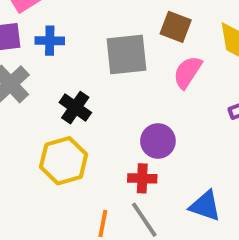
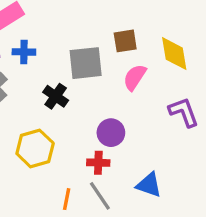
brown square: (176, 27) -> (125, 41), turned -30
black cross: (75, 108) -> (56, 96), moved

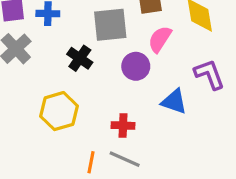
purple circle: (111, 133) -> (136, 66), moved
blue triangle: (149, 185) -> (174, 101), moved
gray line: (100, 196) -> (125, 159), turned -32

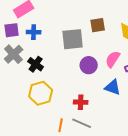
pink semicircle: (160, 39) -> (113, 59), moved
black cross: (80, 58) -> (36, 64), moved

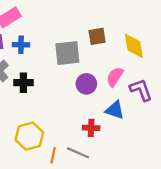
black cross: (36, 64) -> (23, 83), turned -35
yellow hexagon: (41, 93) -> (29, 136), moved
red cross: (81, 102) -> (91, 128), moved

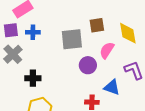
pink semicircle: (115, 77) -> (107, 50), moved
black cross: (23, 83) -> (33, 78), moved

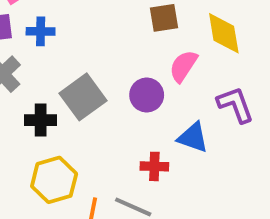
gray square: (72, 39) -> (83, 97), moved, turned -30

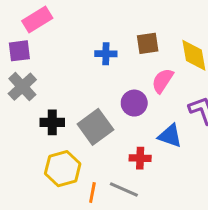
blue cross: (41, 31) -> (106, 54), moved
gray square: (83, 97) -> (95, 127), moved

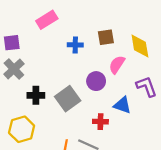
pink rectangle: (37, 20) -> (47, 20), moved
yellow hexagon: (63, 169) -> (22, 129), moved

